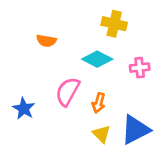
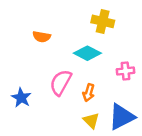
pink cross: (140, 68) -> (126, 71), moved

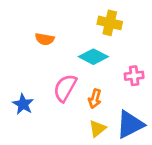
yellow triangle: (91, 121) -> (98, 129), turned 36

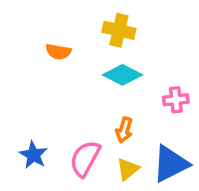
yellow cross: (110, 23) -> (119, 30), moved
pink semicircle: (65, 88) -> (85, 158), moved
blue star: (23, 104) -> (33, 155), moved

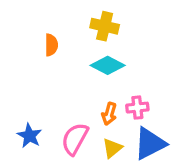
orange semicircle: (58, 52) -> (51, 45), turned -100
pink cross: (176, 100) -> (137, 108), moved

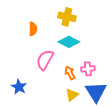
orange arrow: (109, 114) -> (70, 73), turned 136
pink semicircle: (75, 139) -> (45, 60), moved
blue triangle: (150, 144) -> (96, 92), turned -35

